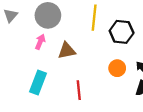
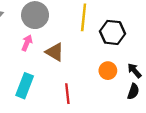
brown triangle: (67, 51) -> (55, 52), turned 42

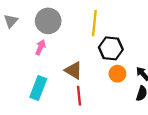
black hexagon: (112, 32) -> (111, 48), moved
brown triangle: (55, 52) -> (73, 70), moved

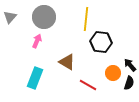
orange circle: (117, 74) -> (113, 73), moved
red line: (79, 96) -> (88, 85), moved, turned -54

